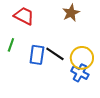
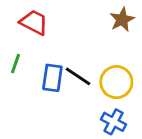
brown star: (71, 13) -> (122, 20), moved
blue cross: (80, 73) -> (114, 122), moved

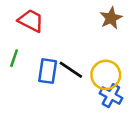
blue cross: (114, 122) -> (111, 96), moved

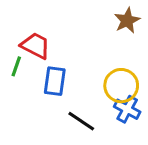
red trapezoid: (31, 21) -> (35, 46), moved
black line: (71, 70) -> (81, 121), moved

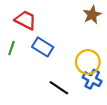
red trapezoid: (35, 46) -> (26, 20), moved
blue rectangle: (55, 81) -> (43, 47), moved, turned -66

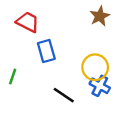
blue rectangle: (43, 47) -> (46, 51), turned 42
green line: (12, 48) -> (13, 77), moved

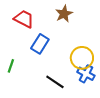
brown star: (100, 16) -> (64, 14), moved
blue rectangle: (46, 51) -> (40, 44), turned 48

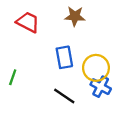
brown star: (64, 14) -> (75, 16), turned 30
blue rectangle: (40, 44) -> (64, 57), moved, turned -42

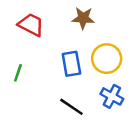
yellow circle: (96, 68) -> (107, 59), moved
green line: (13, 77) -> (18, 73), moved

